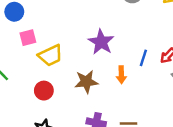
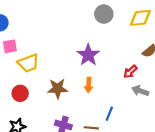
purple star: (101, 42) -> (88, 55), moved
blue line: (143, 58) -> (109, 114), moved

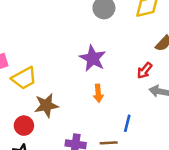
brown star: (58, 89) -> (46, 105), moved
red circle: (20, 93) -> (24, 126), moved

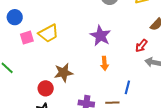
yellow trapezoid: (24, 78) -> (48, 33), moved

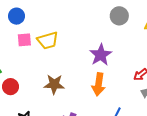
orange arrow: (105, 63) -> (99, 84), size x1.5
red circle: (46, 88) -> (11, 87), moved

